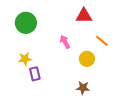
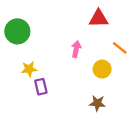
green circle: (26, 23) -> (17, 31), moved
pink arrow: (65, 42) -> (76, 49), turned 40

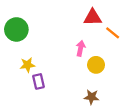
orange line: (120, 48) -> (113, 33), moved
pink arrow: (76, 49) -> (81, 48), moved

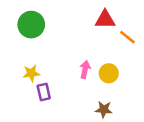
green circle: (16, 29) -> (31, 25), moved
pink arrow: (81, 48) -> (85, 70), moved

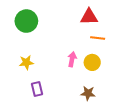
orange line: (127, 37) -> (98, 38), moved, turned -32
purple rectangle: (44, 92) -> (37, 89), moved

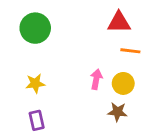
purple rectangle: (37, 89) -> (37, 120), moved
brown star: (88, 93) -> (118, 112), moved

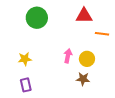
green circle: (35, 28) -> (37, 18), moved
orange line: (130, 51) -> (102, 34), moved

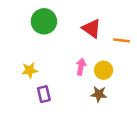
red triangle: (84, 16) -> (92, 28), moved, turned 36
purple rectangle: (26, 85) -> (44, 94), moved

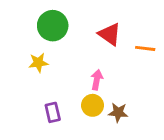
yellow star: (30, 70) -> (38, 63), moved
yellow circle: (104, 70) -> (93, 105), moved

